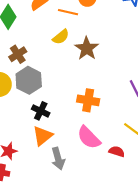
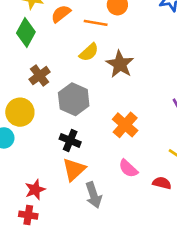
gray hexagon: (29, 80) -> (74, 99), moved
orange cross: (88, 100) -> (125, 125), turned 35
pink semicircle: (89, 138) -> (128, 168), size x0.7

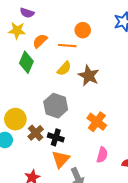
green diamond: (26, 32) -> (26, 62), moved
brown cross: (40, 76) -> (36, 133), moved
pink semicircle: (128, 168) -> (102, 155), turned -112

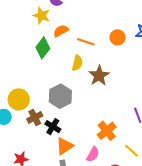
orange circle: (83, 30) -> (117, 37), moved
yellow semicircle: (64, 69) -> (77, 63), turned -42
orange cross: (97, 122) -> (107, 131), moved
orange triangle: (61, 159) -> (65, 146), moved

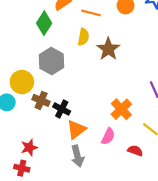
gray hexagon: (60, 96) -> (51, 61), moved
brown cross: (35, 117) -> (41, 100), turned -35

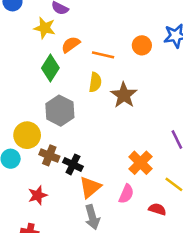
red star: (29, 147) -> (38, 195), moved

